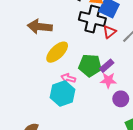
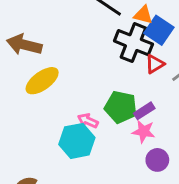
brown arrow: (40, 27) -> (24, 45), moved
yellow ellipse: (57, 52) -> (42, 81), moved

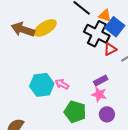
yellow ellipse: (42, 81) -> (45, 28), moved
green pentagon: (121, 107) -> (75, 112), moved
cyan hexagon: (77, 141) -> (42, 85), moved

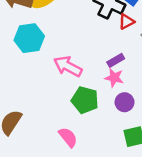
pink arrow: (62, 84) -> (68, 66), size x1.6
cyan hexagon: (42, 85) -> (29, 38), moved

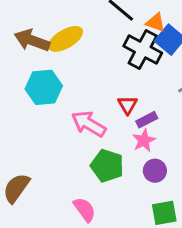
red triangle: (126, 22) -> (128, 105), moved, turned -35
pink star: (114, 78) -> (144, 140), turned 30

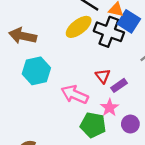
yellow ellipse: (66, 39) -> (79, 27), moved
pink star: (144, 140) -> (110, 108), moved

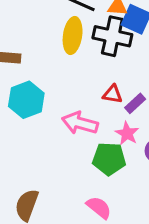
yellow ellipse: (79, 27) -> (73, 35), turned -36
red triangle: (103, 76) -> (113, 94), turned -35

